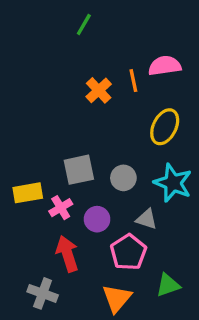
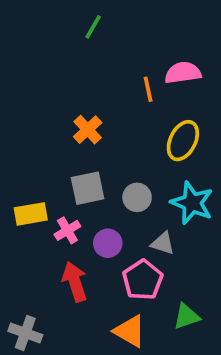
orange cross: (99, 90) -> (88, 130), moved
gray cross: (43, 293) -> (25, 333), moved
orange triangle: (117, 298) -> (130, 331), turned -40

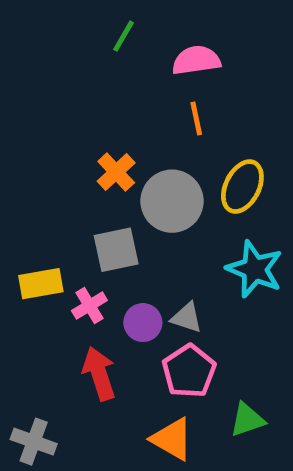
pink semicircle: (183, 73) -> (196, 60), moved
gray circle: (137, 197) -> (172, 201), moved, size x1.6
gray triangle: (163, 243) -> (187, 318), moved

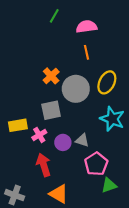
pink pentagon: (189, 371) -> (96, 164), moved
orange triangle: (172, 439) -> (59, 194), moved

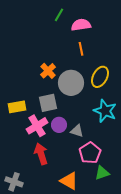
green line: (54, 16) -> (59, 15), moved
yellow rectangle: (18, 125) -> (17, 107), moved
pink cross: (39, 135) -> (37, 126), size x1.5
purple circle: (63, 142) -> (59, 125), moved
orange triangle: (59, 194) -> (69, 181), moved

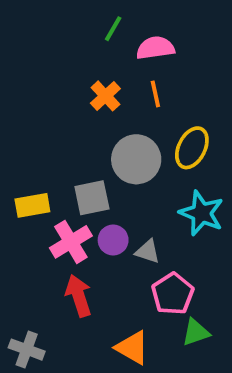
orange cross: (48, 71) -> (105, 96), moved

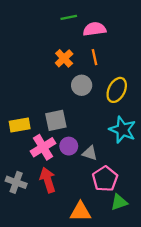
green line: (113, 29) -> (69, 17), turned 49
gray circle: (136, 159) -> (82, 85), moved, size x0.7
orange triangle: (132, 348) -> (80, 212), turned -30
gray cross: (27, 350) -> (16, 182), moved

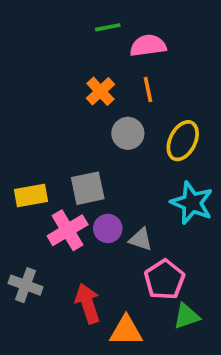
red arrow: (48, 180) -> (88, 303), moved

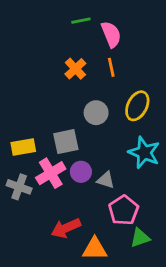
pink semicircle: (148, 46) -> (111, 34), turned 76
gray circle: (128, 133) -> (96, 113), moved
gray cross: (25, 285) -> (19, 187), moved
red arrow: (88, 303) -> (66, 228), turned -96

